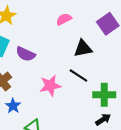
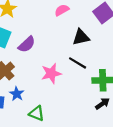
purple semicircle: (25, 54) -> (27, 44), turned -66

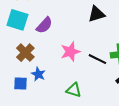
black line: (78, 63) -> (97, 59), moved
green triangle: (37, 113) -> (74, 90), moved

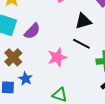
black line: (97, 59) -> (81, 44), moved

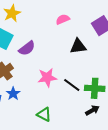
black line: (81, 44) -> (72, 85), moved

